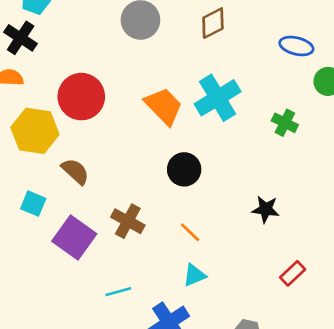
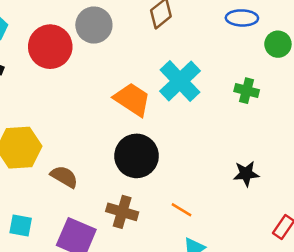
red circle: (81, 97) -> (50, 47), moved
black circle: (184, 169) -> (137, 156), moved, size x1.4
cyan square: (33, 204) -> (21, 226), moved

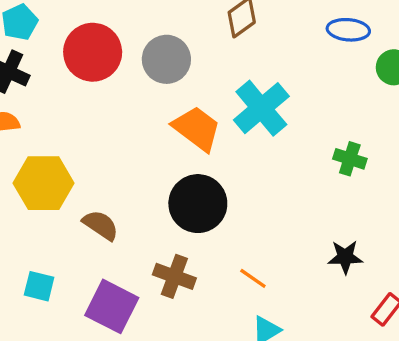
gray circle: (94, 25) -> (166, 59), moved
green cross: (247, 91) -> (350, 159), moved
black star: (246, 174) -> (345, 257), moved

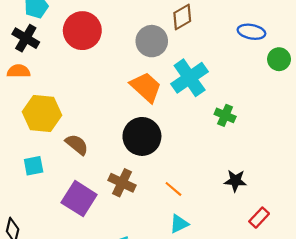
gray circle: (166, 59) -> (152, 41), moved
green cross: (350, 159) -> (225, 115), moved
cyan square: (39, 286) -> (34, 166), moved, turned -30

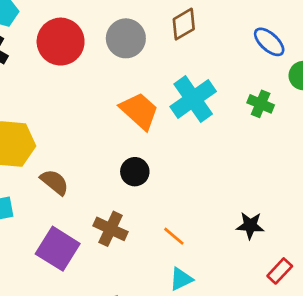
blue ellipse: (251, 32) -> (269, 42), turned 32
gray circle: (152, 41) -> (126, 38), moved
green cross: (225, 115) -> (261, 104), moved
black circle: (142, 136) -> (135, 172), size x0.6

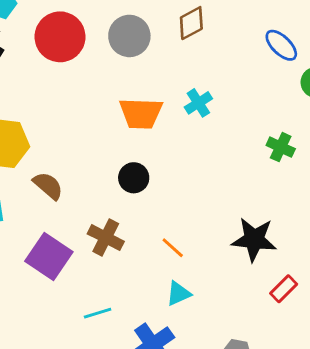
cyan cross: (193, 99) -> (198, 103), size x0.6
green cross: (261, 104) -> (281, 147), moved
orange trapezoid: (139, 111) -> (141, 113), turned 138
black star: (250, 226) -> (254, 239), size x1.5

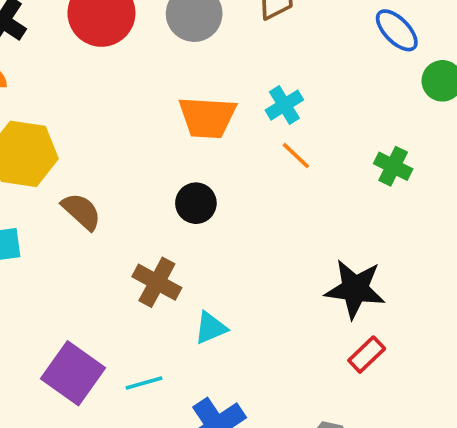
orange line: (173, 248) -> (296, 156), moved
purple square: (49, 256) -> (73, 373), moved
red rectangle: (284, 289) -> (367, 355), moved
cyan triangle: (179, 293) -> (211, 328), moved

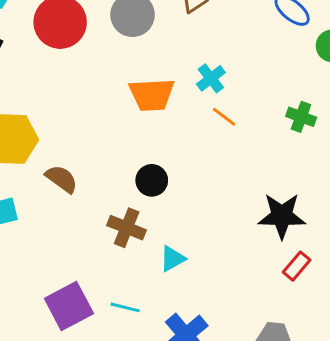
black circle: (196, 203) -> (152, 180), moved
purple square: (73, 373) -> (69, 306), turned 33
cyan line: (144, 383) -> (125, 307), turned 36

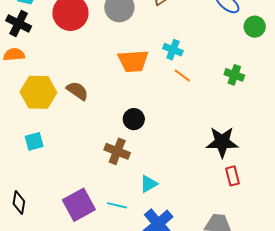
cyan cross: (211, 78) -> (173, 50), turned -30
brown semicircle: (62, 179) -> (77, 91), moved
cyan triangle: (172, 259) -> (149, 184), moved
red rectangle: (297, 266) -> (232, 176), turned -54

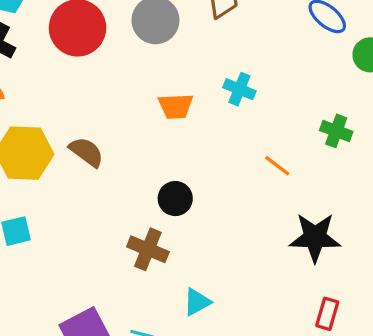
orange trapezoid: (133, 61) -> (176, 106), size x0.7
orange line: (182, 76) -> (277, 166), moved
red rectangle: (232, 176) -> (327, 314), moved, turned 30

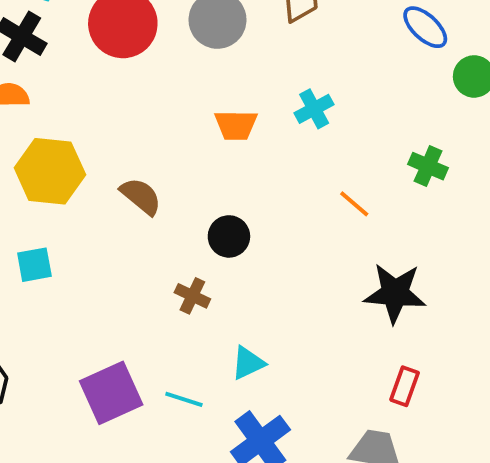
cyan cross: (239, 89) -> (314, 109), turned 36
brown semicircle: (86, 152) -> (141, 196), moved
brown cross: (148, 249) -> (192, 296), size x0.7

